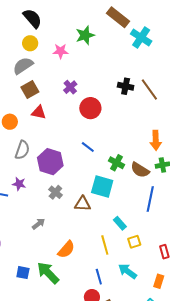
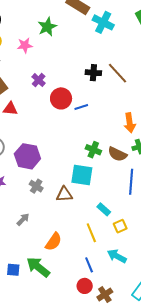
blue line: (88, 147) -> (81, 107), moved, turned -48

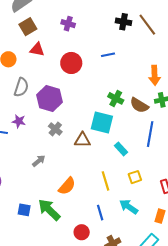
purple cross: (39, 80) -> (68, 24), turned -32
red circle: (61, 98) -> (71, 63), moved
cyan rectangle: (104, 209) -> (121, 149), moved
red circle: (85, 286) -> (82, 232), moved

